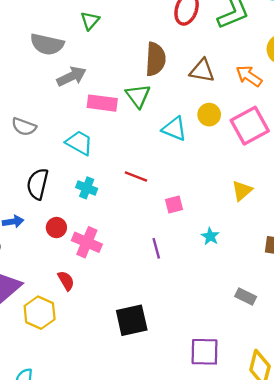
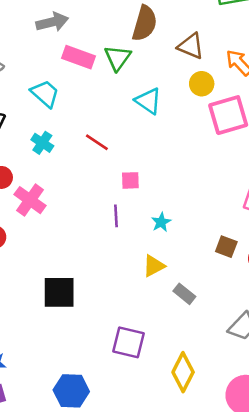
yellow circle: (209, 115) -> (202, 84), moved
yellow triangle: (242, 191) -> (154, 266), moved
purple line: (156, 248) -> (116, 216), moved

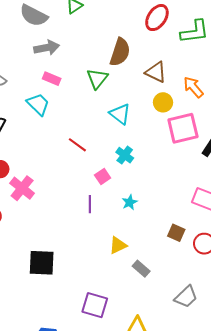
pink rectangle: (78, 57) -> (52, 79), moved, size x0.7
cyan cross: (42, 143) -> (125, 155), moved
pink square: (130, 180) -> (103, 176), turned -35
cyan star: (161, 222) -> (130, 202), moved

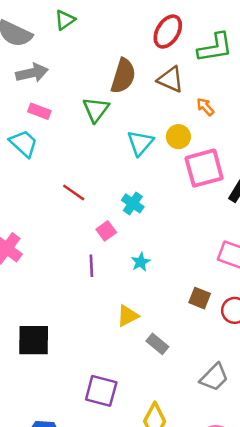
brown triangle: (156, 72) -> (170, 79), moved
orange arrow: (193, 87) -> (205, 107), moved, size x0.7
cyan triangle: (120, 114) -> (140, 143), moved, turned 35

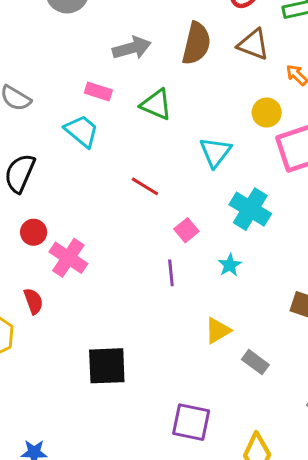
gray arrow: (32, 73) -> (132, 48), moved
green triangle: (96, 109) -> (156, 105), moved, turned -40
cyan triangle: (140, 143) -> (215, 152), moved
cyan cross: (133, 203) -> (250, 209), moved, size x1.5

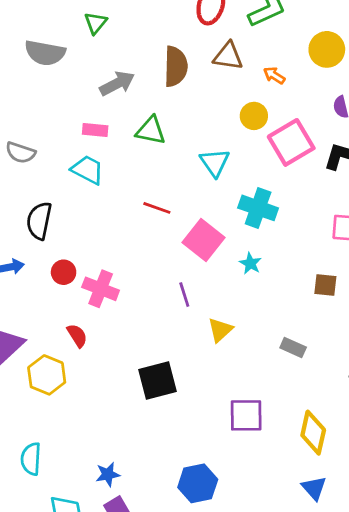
pink square: (186, 230) -> (204, 240), size x1.8
purple line: (171, 273) -> (184, 295), moved
yellow triangle: (218, 330) -> (220, 330), moved

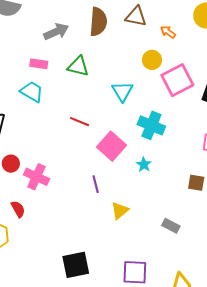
black square: (157, 380) -> (76, 265), moved

